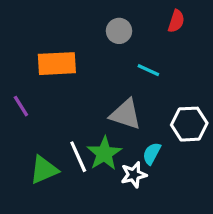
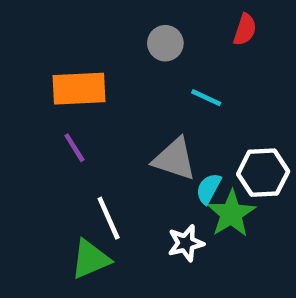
purple line: (21, 106) -> (74, 148), moved
green star: (104, 153) -> (231, 214), moved
cyan semicircle: (152, 153) -> (209, 189), moved
green triangle: (44, 170) -> (90, 259), moved

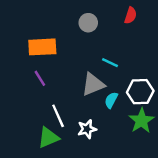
cyan line: (206, 98) -> (110, 63), moved
gray triangle: (174, 159) -> (93, 84), turned -40
green star: (231, 214) -> (141, 121), moved
white star: (186, 243) -> (87, 129), moved

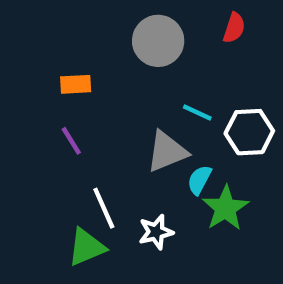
gray circle: (88, 23) -> (158, 41), size x1.5
orange rectangle: (42, 47) -> (76, 84), size x0.6
white hexagon: (140, 92) -> (249, 132), moved
green star: (141, 121) -> (225, 208), moved

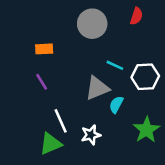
green star: (225, 208) -> (146, 130), moved

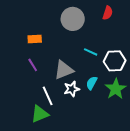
gray triangle: (97, 88) -> (64, 70), moved
green star: (146, 130) -> (116, 89), moved
white star: (91, 135) -> (72, 89), moved

